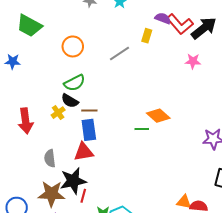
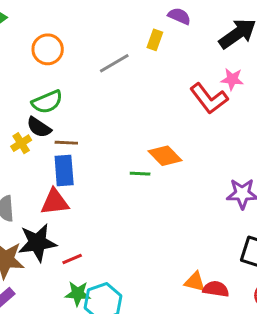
red L-shape: (180, 24) -> (209, 98), moved
pink star: (193, 61) -> (232, 79), moved
red line: (83, 196) -> (72, 259), moved, turned 48

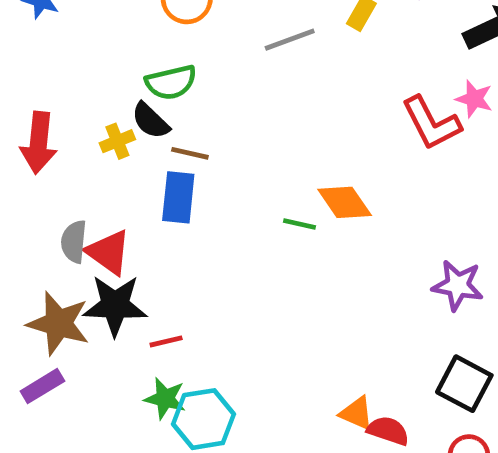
red triangle: (55, 202) -> (108, 252), moved, turned 32

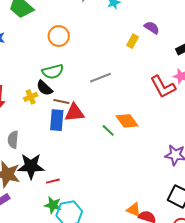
gray line: (290, 40) -> (100, 78), moved
green line: (300, 224) -> (108, 130), turned 32
red triangle: (108, 252) -> (75, 113), moved, turned -40

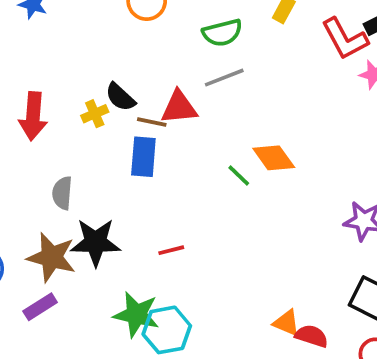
green semicircle: (53, 72) -> (222, 33), moved
red L-shape: (163, 87) -> (345, 39), moved
red triangle: (75, 113) -> (179, 107), moved
red line: (53, 181) -> (171, 250), moved
green star: (53, 205) -> (136, 314), size x1.4

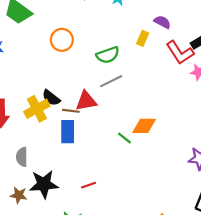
yellow cross: (95, 114) -> (37, 109), size x1.6
orange diamond: (274, 158) -> (144, 126), turned -50
brown star: (52, 257) -> (19, 195), size x0.6

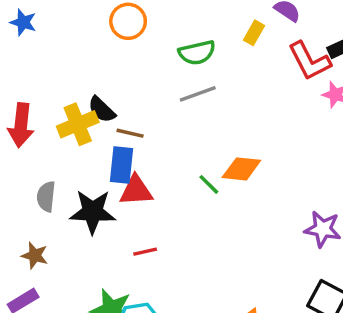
red triangle: (86, 101) -> (136, 191), moved
black star: (44, 184) -> (93, 212), moved

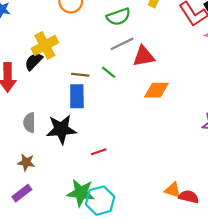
black semicircle: (102, 110) -> (34, 61), moved, turned 96
yellow cross: (78, 124) -> (45, 45), moved
green line: (209, 184) -> (109, 72), moved
red triangle: (136, 191) -> (144, 56), moved

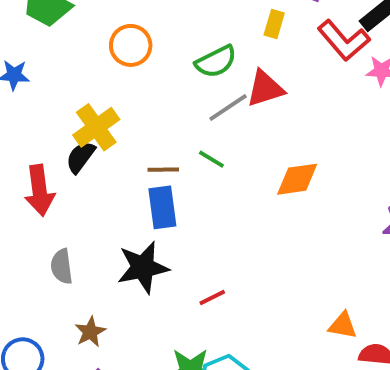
red triangle: (144, 56) -> (265, 89), moved
gray semicircle: (29, 123) -> (62, 266), moved
brown star: (26, 162) -> (90, 332), turned -30
orange triangle: (173, 190) -> (343, 325), moved

